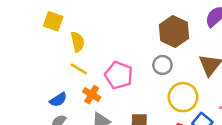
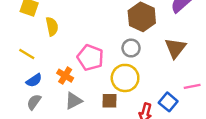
yellow line: (79, 69) -> (27, 54), moved
yellow circle: (183, 97) -> (125, 78), moved

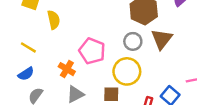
brown triangle: (175, 48) -> (162, 39), moved
blue semicircle: (34, 80) -> (26, 74), moved

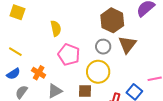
yellow semicircle: (54, 20) -> (56, 28), moved
orange cross: (67, 69) -> (39, 73), moved

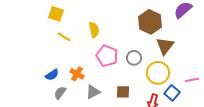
gray circle: (103, 47) -> (134, 58), moved
yellow line: (15, 52) -> (64, 37), moved
yellow circle: (98, 72) -> (158, 73), moved

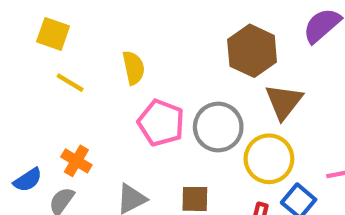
gray circle: (134, 58) -> (218, 127), size x1.5
orange cross: (77, 74) -> (76, 161), moved
blue semicircle: (52, 75) -> (28, 180), moved

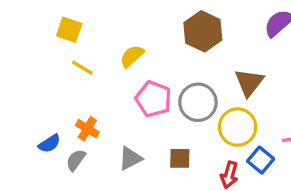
brown hexagon: (252, 51) -> (203, 31), moved
yellow semicircle: (134, 68) -> (132, 56), turned -120

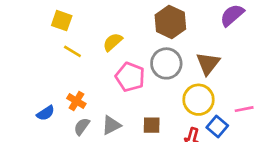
gray circle: (198, 102) -> (166, 63), moved
gray semicircle: (76, 160) -> (82, 127), moved

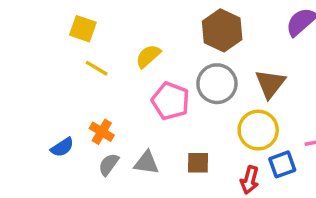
gray triangle: (111, 125) -> (146, 163), turned 35
blue square: (217, 127) -> (282, 164), turned 30

